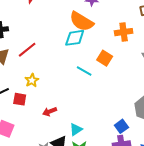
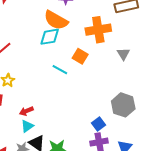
orange cross: (124, 32) -> (98, 30), size x1.4
cyan triangle: (76, 129) -> (27, 126), moved

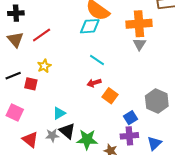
gray triangle: (123, 54) -> (139, 44), moved
orange square: (80, 56) -> (110, 96), moved
red arrow: (26, 111) -> (94, 83), moved

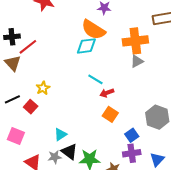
red line: (42, 35) -> (28, 47), moved
gray triangle: (139, 44) -> (137, 61), turned 32
red arrow: (94, 83) -> (107, 93), moved
red square: (31, 84) -> (31, 107), turned 32

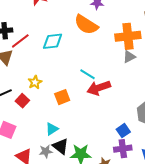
cyan diamond: (86, 46) -> (53, 41), moved
red arrow: (107, 93) -> (99, 88), size x1.6
orange square: (110, 114) -> (62, 97), moved, turned 35

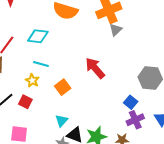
cyan diamond: (53, 41) -> (38, 36), turned 30
cyan line: (87, 74) -> (41, 64), moved
red arrow: (99, 88) -> (95, 68), turned 85

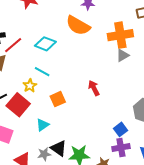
red arrow: (95, 68) -> (94, 88), size x0.7
red square: (25, 102) -> (18, 105), size x1.6
cyan triangle: (62, 121) -> (43, 125), moved

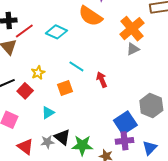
orange cross: (120, 35) -> (132, 29), turned -35
cyan line: (42, 72) -> (76, 66), moved
red square: (18, 105) -> (25, 91), size x0.7
blue square: (120, 129) -> (125, 123), size x1.6

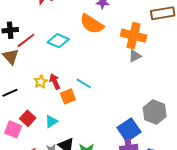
orange cross: (132, 29) -> (134, 36), turned -35
cyan line: (76, 66) -> (84, 83), moved
red arrow: (102, 80) -> (55, 82), moved
red square: (25, 91) -> (28, 118), moved

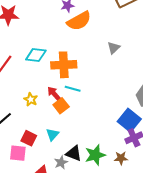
orange semicircle: (92, 24) -> (79, 21), moved, turned -45
orange cross: (134, 36) -> (64, 65), moved
red arrow: (55, 82) -> (54, 94), moved

